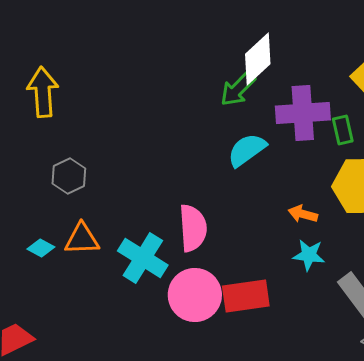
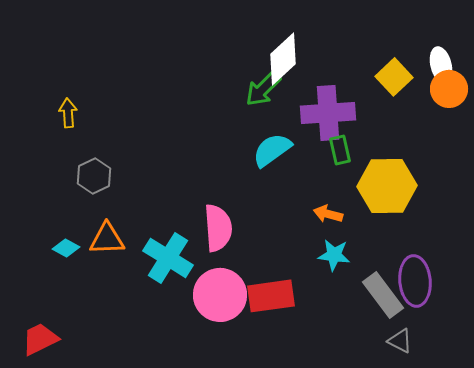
yellow arrow: (43, 92) -> (68, 113), moved, size x0.6
green rectangle: (343, 130) -> (340, 150), moved

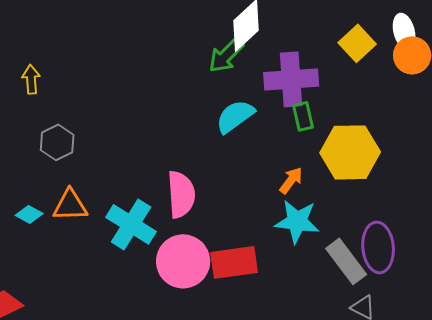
orange arrow: (328, 214) -> (291, 180), turned 112
cyan star: (334, 255) -> (297, 221), size x1.4

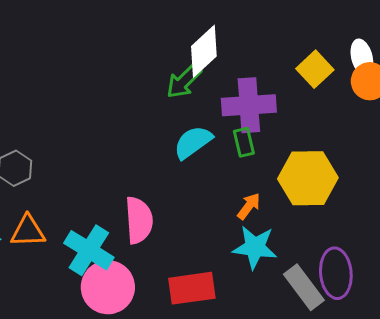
green rectangle: (303, 116) -> (244, 142), moved
pink circle: (183, 261) -> (108, 287), moved

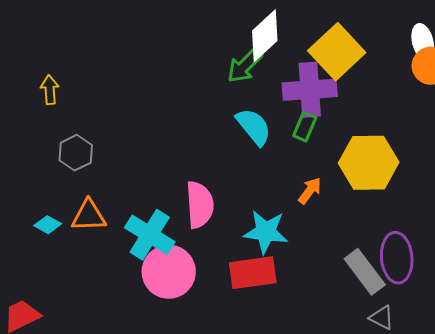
yellow square: (315, 69) -> (337, 52), moved, size x1.5
cyan semicircle: (193, 142) -> (254, 127), turned 87
green rectangle: (244, 142) -> (305, 127), turned 36
cyan star: (255, 247) -> (266, 232), moved

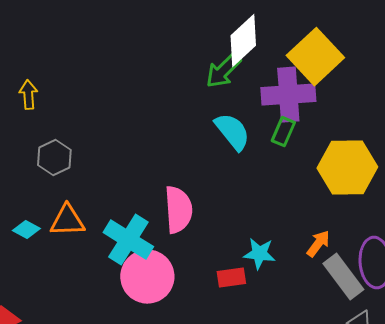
orange arrow: (310, 191) -> (318, 244), moved
cyan star: (266, 232) -> (259, 254), moved, size x0.7
red rectangle: (253, 273) -> (231, 278), size x0.6

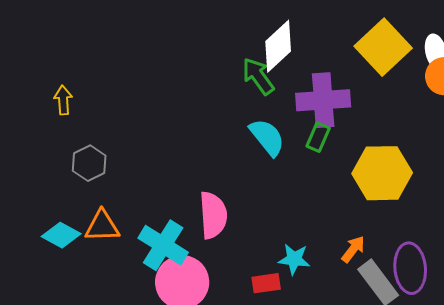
yellow square: (315, 57) -> (383, 47), moved
green arrow: (223, 71) -> (258, 76), turned 99
cyan diamond: (26, 230) -> (61, 235), size x1.4

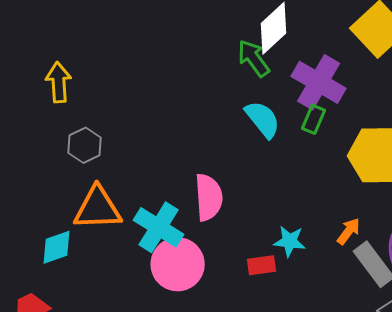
yellow arrow: (63, 100) -> (59, 82), size x1.4
purple cross: (323, 100) -> (319, 82), turned 34
orange triangle: (102, 226) -> (98, 208), size x1.4
cyan diamond: (61, 235) -> (57, 247), moved, turned -48

